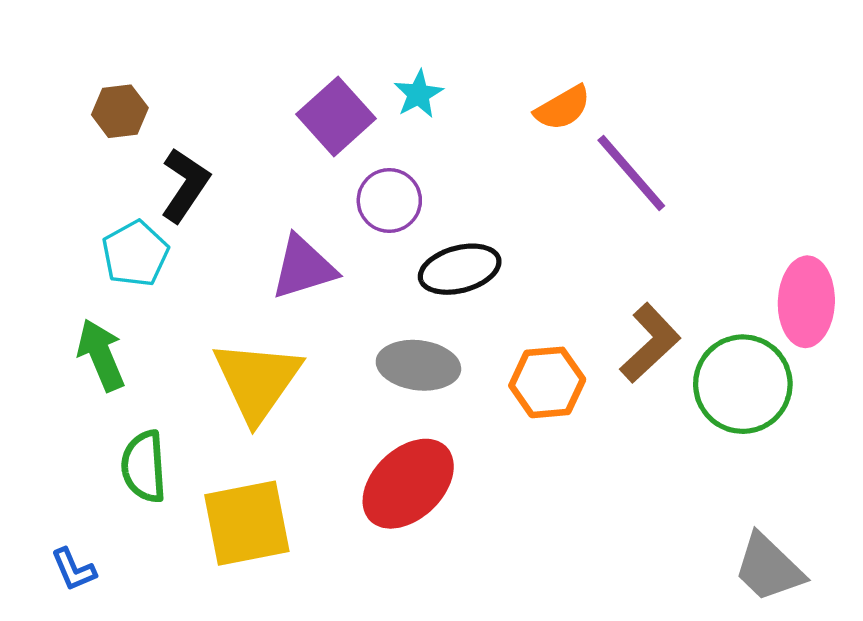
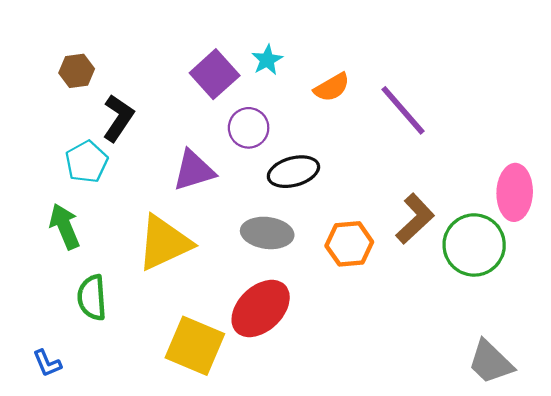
orange semicircle: (563, 108) -> (332, 87), moved
yellow triangle: (257, 381) -> (164, 243), turned 30
yellow square: (247, 523) -> (195, 346), moved, turned 34

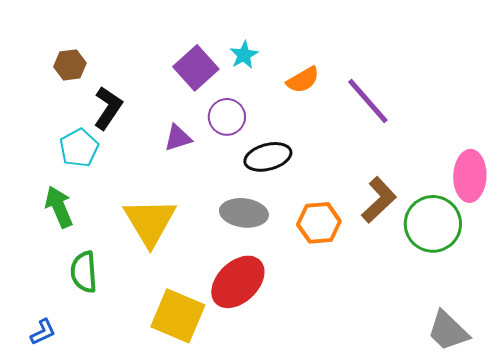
purple triangle: (194, 171) -> (178, 138), moved, size x0.7
yellow triangle: (164, 243) -> (150, 222), turned -36
blue L-shape: (47, 363) -> (43, 332), turned -92

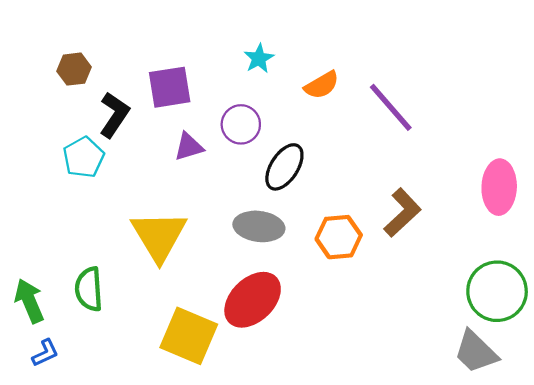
purple square: (196, 68) -> (170, 87), moved, turned 33
black ellipse: (268, 157) -> (284, 167), turned -42
green arrow: (59, 207) -> (29, 301), moved
green circle: (433, 224) -> (497, 291), moved

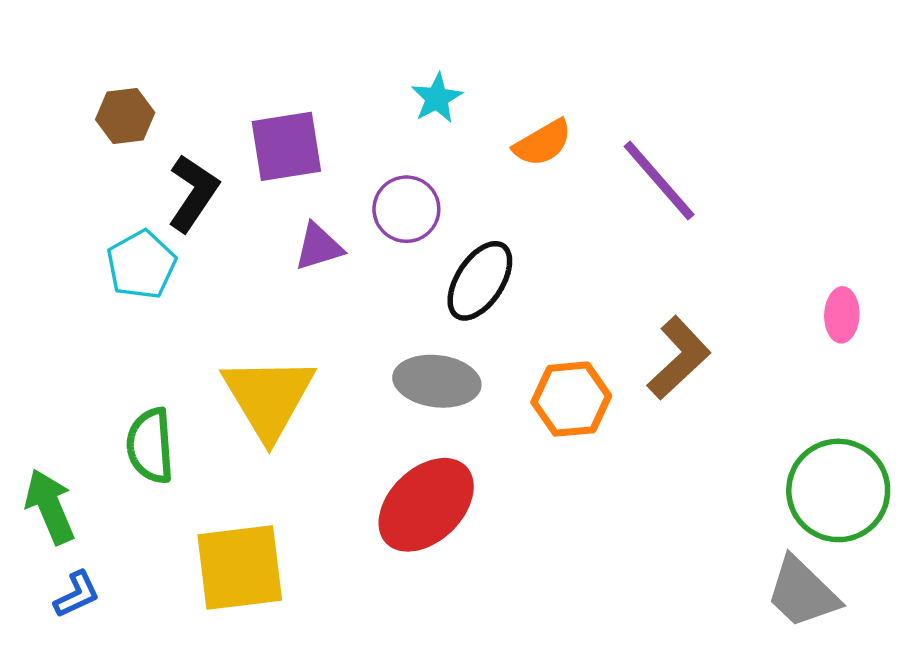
pink ellipse: (499, 187) -> (842, 315), size x0.6
green semicircle: (89, 289) -> (150, 446), moved
yellow square: (189, 336) -> (240, 568), moved, turned -30

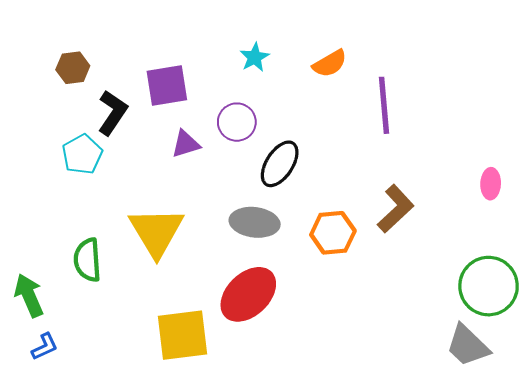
orange semicircle: (543, 143) -> (330, 64), moved
purple line: (659, 181) -> (384, 105), turned 36
yellow square: (240, 568) -> (182, 335), moved

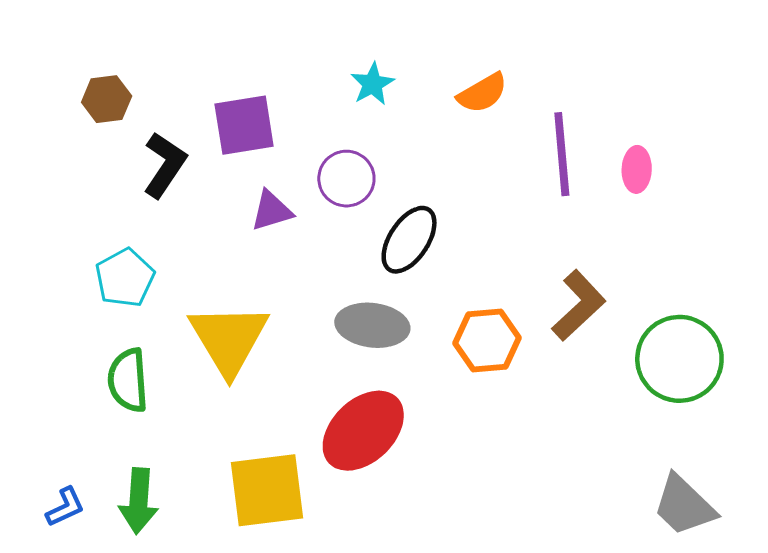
cyan pentagon: (82, 154) -> (125, 278), moved
pink ellipse: (491, 184) -> (637, 169), moved
green circle: (489, 286) -> (679, 359), moved
green arrow: (29, 295) -> (139, 501), moved, turned -153

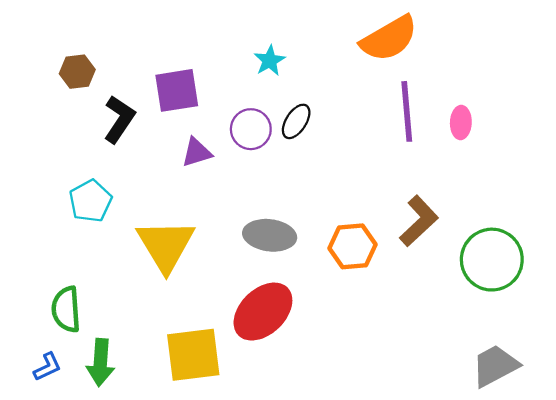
orange semicircle: (482, 93) -> (389, 38), moved, size x1.6
black ellipse: (409, 240) -> (296, 121), moved, size x0.7
green semicircle: (128, 380) -> (66, 309), moved
gray trapezoid: (684, 506) -> (495, 366), turned 108

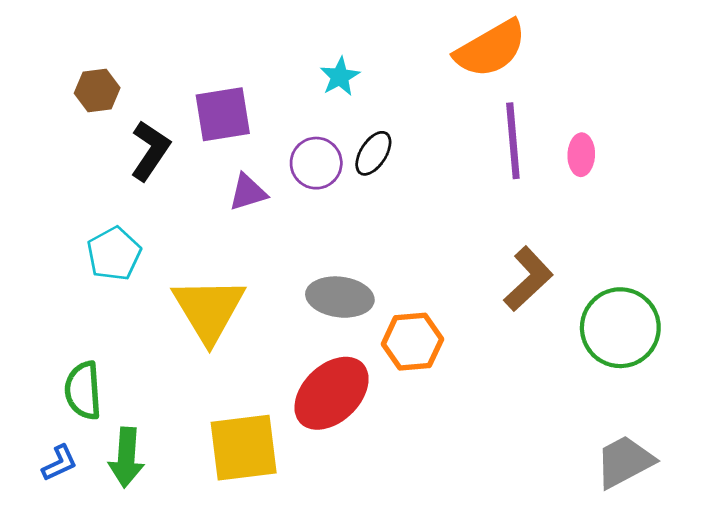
orange hexagon: (353, 246) -> (412, 342), moved

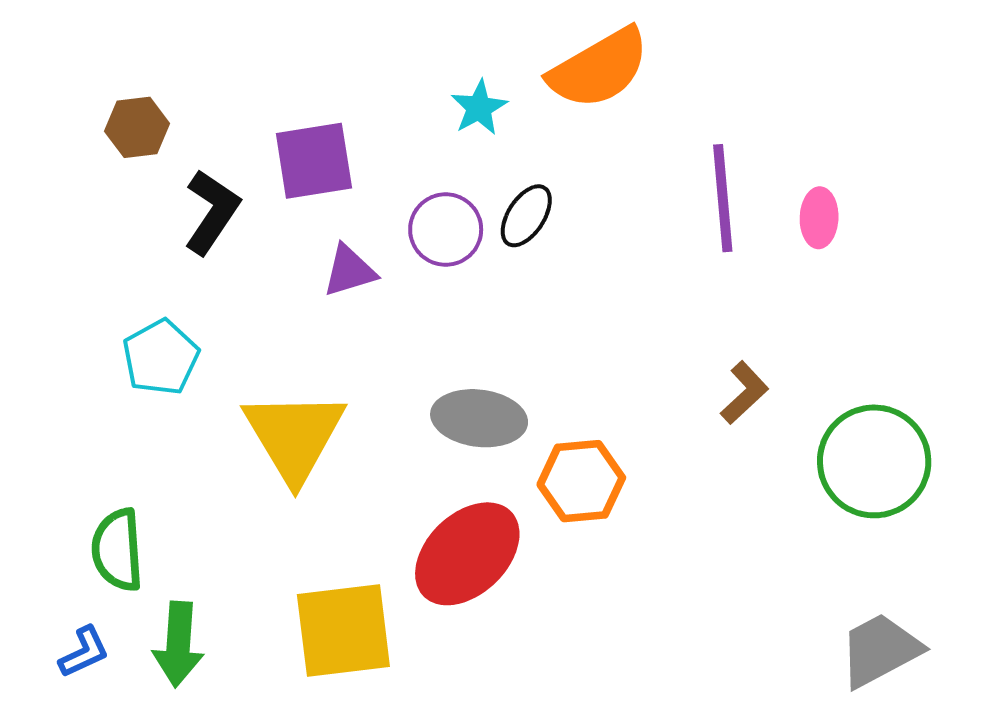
orange semicircle: (491, 49) -> (599, 68), moved
brown L-shape: (528, 279) -> (744, 393), size x0.7

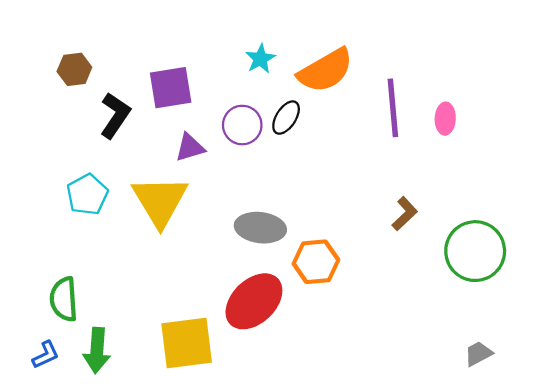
orange semicircle: (599, 68) -> (326, 71), moved
yellow triangle: (294, 436) -> (160, 201), moved
gray trapezoid: (880, 650) -> (478, 354), size x0.6

